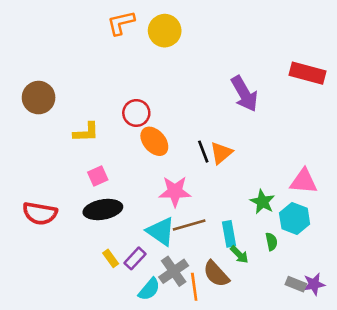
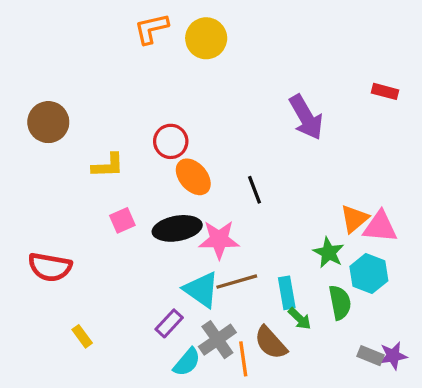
red rectangle: (307, 73) -> (385, 91), size x0.6
orange triangle: (221, 153) -> (354, 219), moved
black ellipse: (103, 209) -> (177, 228), moved
green semicircle: (271, 242) -> (340, 303), size x1.5
yellow rectangle: (111, 258) -> (82, 336), moved

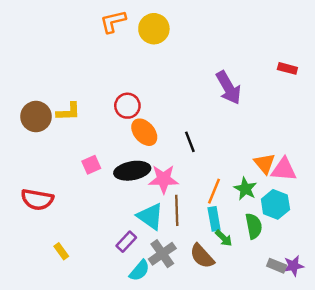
brown circle: (48, 122) -> (36, 117), moved
yellow L-shape: (108, 166) -> (68, 112), moved
orange triangle: (354, 219) -> (265, 163), turned -30
brown line: (237, 282) -> (177, 210), turned -76
orange line: (243, 359) -> (214, 191), moved, turned 30

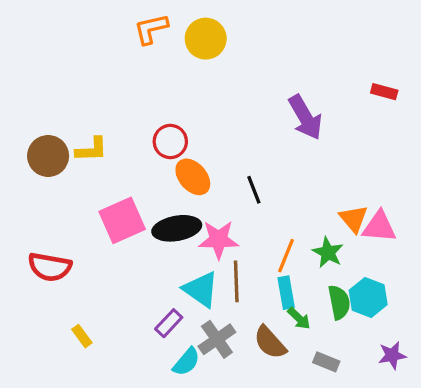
pink square: (91, 165) -> (122, 220), size x1.8
cyan hexagon: (275, 204) -> (368, 297), moved
gray rectangle: (277, 266) -> (326, 362), moved

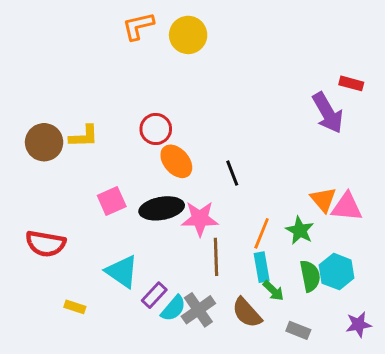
purple arrow: (305, 117) -> (328, 113), moved
pink square: (122, 220) -> (112, 201), size x0.7
cyan triangle: (201, 289) -> (122, 272), moved
yellow rectangle: (82, 336) -> (75, 307), turned -36
cyan semicircle: (186, 362) -> (173, 308), moved

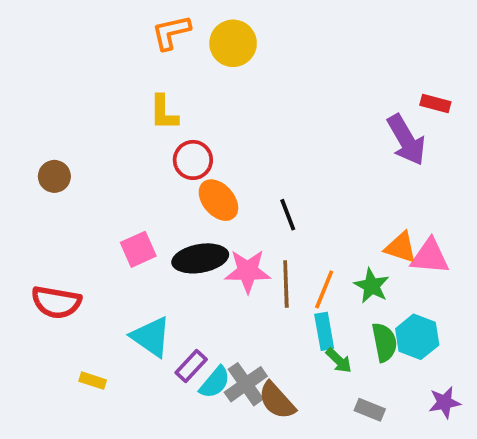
yellow L-shape: (84, 136) -> (164, 113), moved, turned 92
brown circle: (44, 142) -> (54, 176), size x0.7
orange triangle: (323, 200) -> (401, 247), turned -32
brown line: (216, 257) -> (286, 284), moved
brown semicircle: (247, 313) -> (277, 401), moved

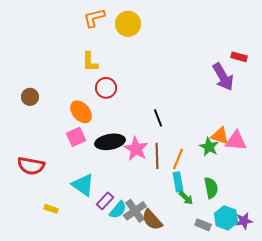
orange ellipse: (218, 200) -> (81, 112), moved
pink star: (248, 271) -> (136, 149), turned 30
green star: (372, 286) -> (209, 147), moved
cyan hexagon: (417, 337) -> (226, 218), moved

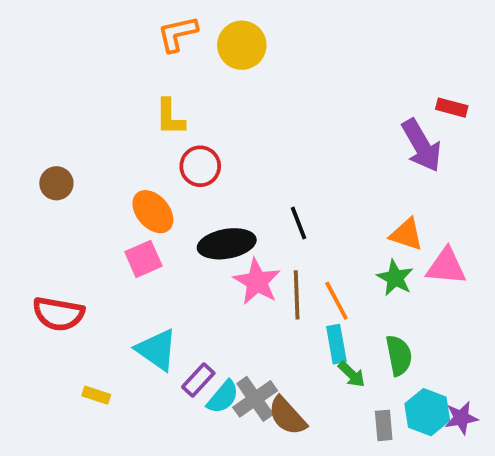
orange triangle: (220, 136) -> (406, 234), moved
black ellipse: (110, 142) -> (227, 244), moved
orange line: (178, 159) -> (336, 301), turned -50
gray rectangle: (203, 225) -> (384, 425), turned 63

